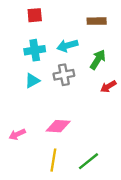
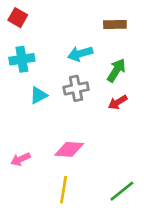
red square: (35, 15) -> (18, 18), moved, turned 35
cyan cross: (35, 50) -> (22, 59), moved
red arrow: (108, 86) -> (118, 102), moved
green line: (88, 161) -> (122, 191), moved

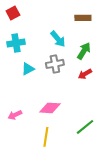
red square: (18, 18) -> (13, 13), turned 32
cyan arrow: (80, 54) -> (58, 39), turned -114
green line: (122, 191) -> (85, 127), moved

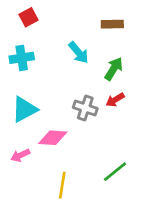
red square: (13, 13) -> (28, 17), moved
gray cross: (55, 64) -> (85, 108), moved, turned 30
cyan triangle: (28, 69) -> (24, 109), moved, size x1.5
pink diamond: (50, 108) -> (53, 138), moved

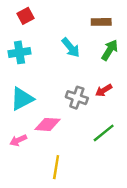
green arrow: (114, 69) -> (110, 50), moved
green line: (115, 172) -> (104, 133), moved

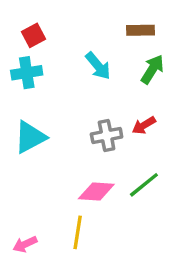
red square: (26, 16) -> (34, 35), moved
gray cross: (77, 98) -> (107, 136), turned -30
pink diamond: (48, 124) -> (96, 192), moved
pink arrow: (18, 140) -> (25, 244), moved

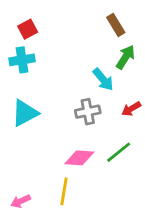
brown rectangle: (140, 30) -> (116, 25), turned 60
cyan arrow: (98, 66) -> (103, 79), moved
red arrow: (144, 125) -> (131, 109), moved

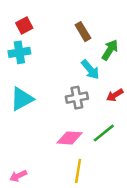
brown rectangle: (116, 25) -> (83, 32), moved
yellow line: (64, 191) -> (78, 171), moved

